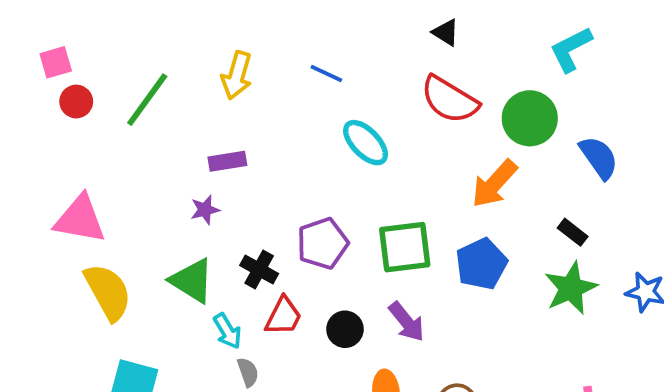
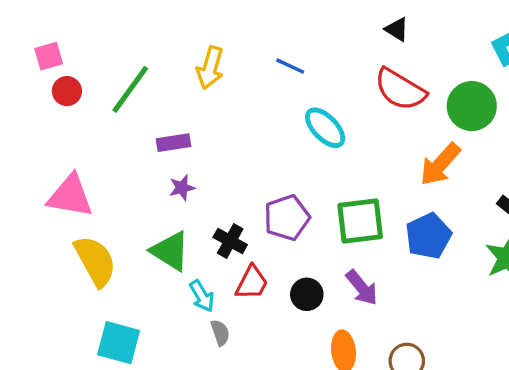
purple rectangle: (227, 161) -> (174, 143), moved

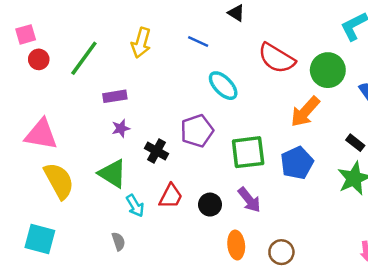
black triangle: (397, 29) -> (236, 13), moved
purple pentagon: (287, 218) -> (197, 131), moved
black cross: (230, 241) -> (156, 151), moved
gray semicircle: (220, 333) -> (118, 241), moved
cyan square: (119, 343) -> (40, 239), moved

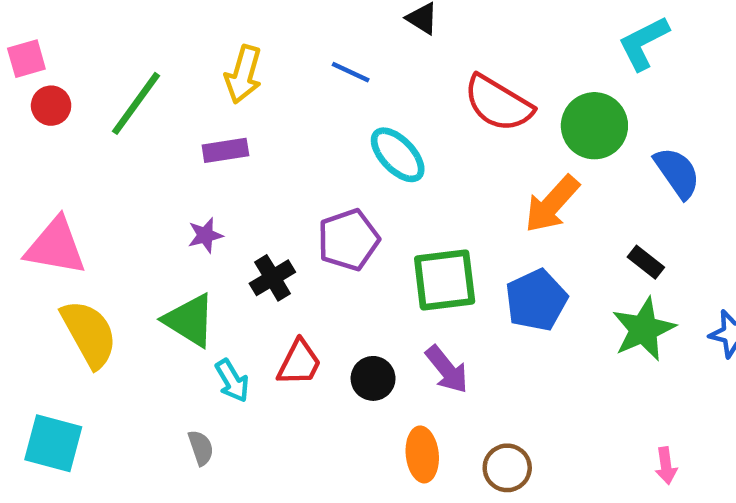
purple rectangle: (115, 96) -> (225, 150), moved
black cross: (156, 151) -> (272, 278), turned 30

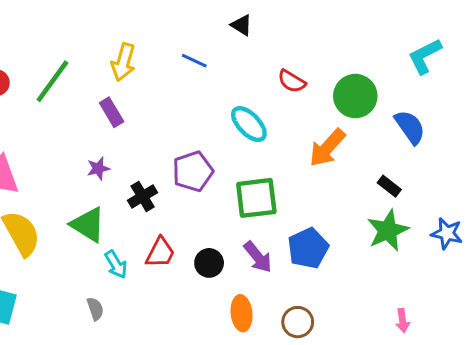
cyan L-shape: (644, 43) -> (425, 56), moved
red semicircle: (498, 103) -> (292, 81), size x0.6
purple rectangle: (225, 150) -> (112, 112), turned 68
cyan ellipse: (398, 155) -> (249, 124), moved
blue pentagon: (536, 300) -> (308, 248), moved

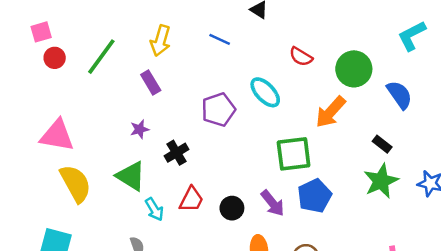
purple pentagon: (193, 171) -> (218, 110), moved
green square: (256, 198) -> (294, 154), moved

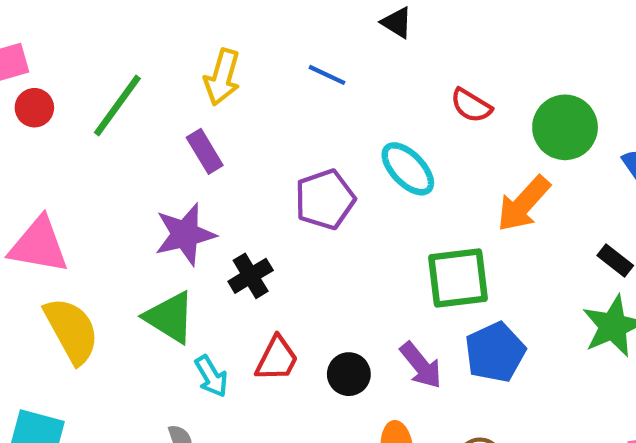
purple star: (140, 129) -> (185, 234), size x1.8

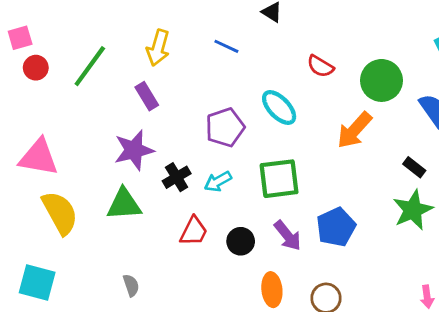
green square: (458, 278) -> (279, 179), moved
green triangle: (170, 317) -> (124, 204), turned -36
cyan arrow: (211, 376) -> (218, 181), moved, turned 92

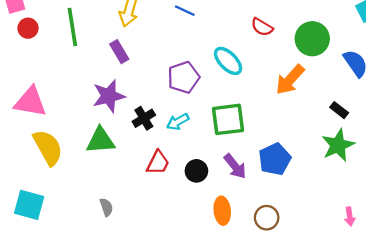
green line: (90, 66) -> (72, 27), turned -45

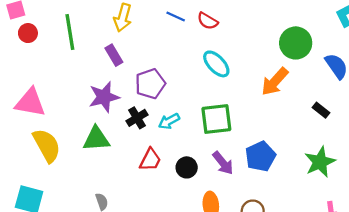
red semicircle: (262, 27) -> (208, 21), moved
purple pentagon: (184, 77) -> (150, 84), moved
green star: (338, 145) -> (320, 162), moved

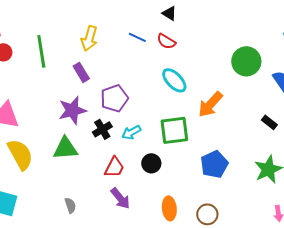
orange arrow: (275, 82) -> (210, 104), moved
purple arrow: (223, 163) -> (120, 198), moved
black circle: (187, 167) -> (151, 163), moved

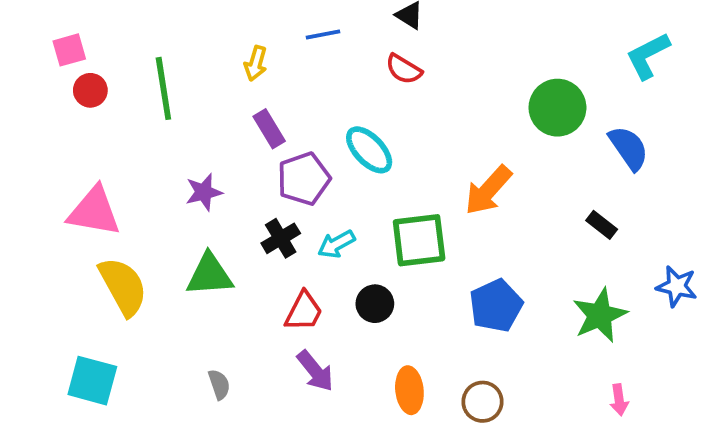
blue line: (137, 37) -> (323, 35), moved, turned -36
yellow arrow: (89, 38) -> (256, 63), size x0.7
purple rectangle: (81, 72) -> (269, 129), moved
cyan ellipse: (174, 80) -> (369, 150), moved
purple star: (72, 110) -> (204, 192), moved, size x0.7

